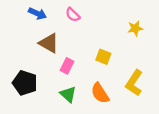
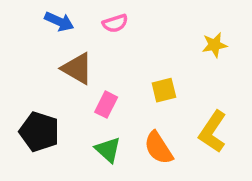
pink semicircle: (73, 15) -> (115, 23), turned -63
yellow square: (103, 57) -> (164, 90), turned -35

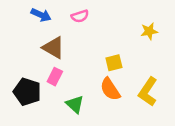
pink rectangle: (106, 105) -> (55, 77), moved
orange semicircle: (158, 148) -> (110, 89), moved

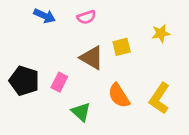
brown triangle: (54, 48) -> (92, 58), moved
yellow square: (114, 63) -> (122, 47), moved
black pentagon: (27, 92) -> (24, 81), moved

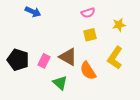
pink semicircle: (86, 17) -> (88, 13), moved
brown triangle: (92, 58) -> (68, 57), moved
yellow L-shape: (159, 98) -> (115, 58), moved

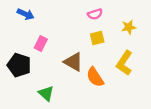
blue arrow: (33, 12) -> (26, 14), moved
pink rectangle: (44, 61) -> (41, 43), moved
green triangle: (60, 83) -> (46, 93), moved

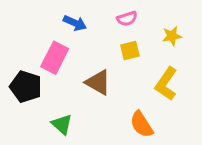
blue arrow: (26, 14) -> (75, 23), moved
pink rectangle: (41, 43) -> (55, 58), size x1.5
orange semicircle: (95, 77) -> (142, 124), moved

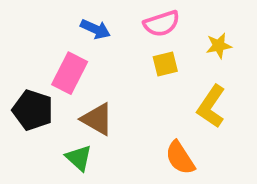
pink semicircle: (127, 19) -> (162, 24), size x1.4
brown triangle: (98, 82) -> (97, 119), moved

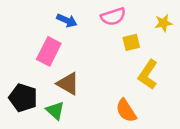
yellow star: (219, 46) -> (163, 23), moved
yellow square: (165, 64) -> (131, 42), moved
black pentagon: (33, 110) -> (23, 98), moved

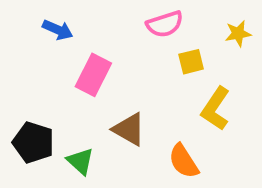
blue arrow: (67, 20) -> (58, 30), moved
pink rectangle: (49, 51) -> (93, 75), moved
brown triangle: (68, 84) -> (129, 129), moved

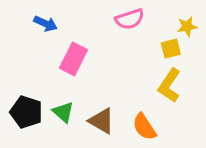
yellow square: (191, 62) -> (171, 49), moved
brown triangle: (129, 129) -> (102, 121), moved
green triangle: (80, 161) -> (63, 112), moved

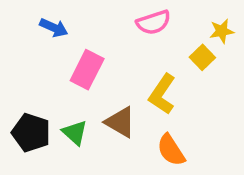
yellow square: (171, 49) -> (202, 57), turned -30
yellow L-shape: (169, 85) -> (162, 94), moved
brown triangle: (102, 121) -> (120, 122), moved

